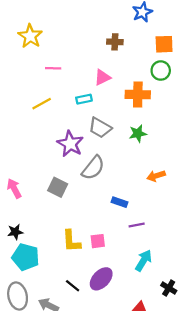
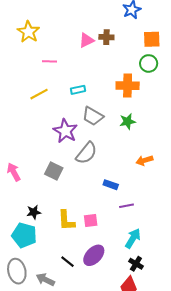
pink triangle: (102, 77) -> (86, 40), moved
black star: (15, 232) -> (34, 212), moved
black cross: (169, 288) -> (136, 264), moved

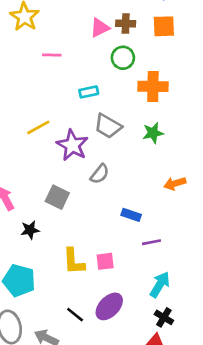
orange square: (152, 39) -> (164, 26), moved
green circle: (149, 63) -> (123, 58), moved
yellow line: (39, 94) -> (38, 127), moved
gray semicircle: (86, 153) -> (100, 174), size x0.7
black star: (34, 212) -> (30, 230), moved

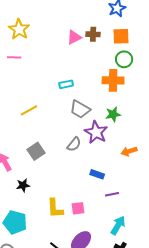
pink line: (52, 55) -> (14, 57), moved
green circle: (123, 58) -> (124, 59), moved
purple star: (72, 145) -> (96, 132), moved
gray square: (57, 197) -> (36, 151), moved, turned 30

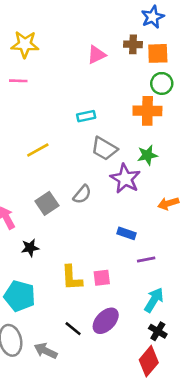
yellow star: (19, 29) -> (25, 44), turned -30
brown cross: (93, 34) -> (133, 44), moved
gray semicircle: (74, 144) -> (82, 194), moved

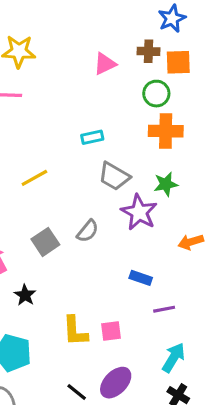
green circle: (162, 83) -> (156, 94), moved
black star: (30, 248) -> (25, 295), turned -30

